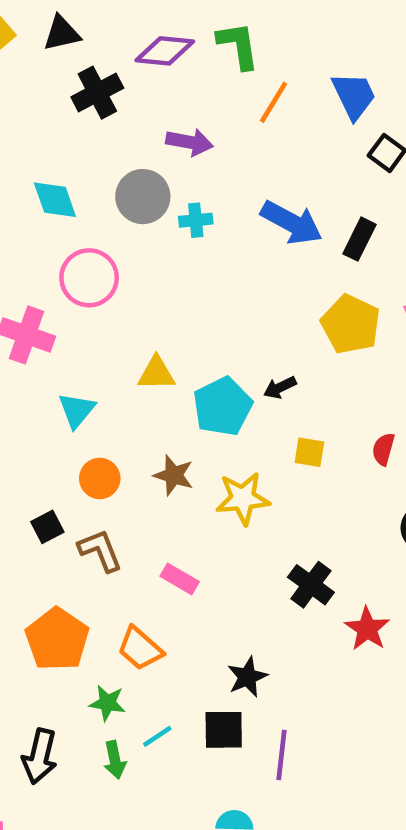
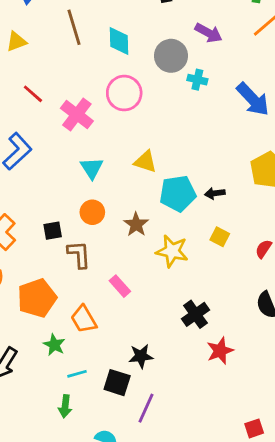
cyan triangle: (77, 410) -> (92, 168), turned -30
green arrow: (115, 760) -> (65, 406), moved

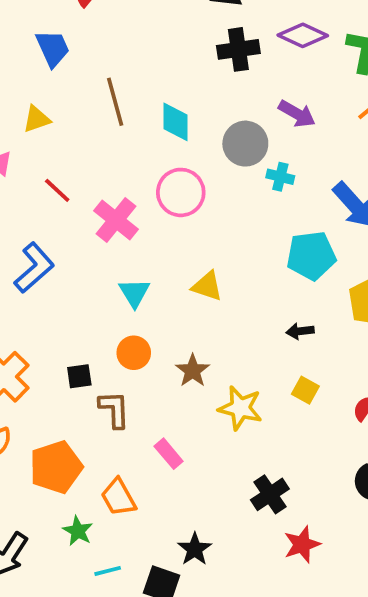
cyan pentagon: (178, 194) -> (311, 256), moved
black star: (141, 356) -> (195, 549), turned -30

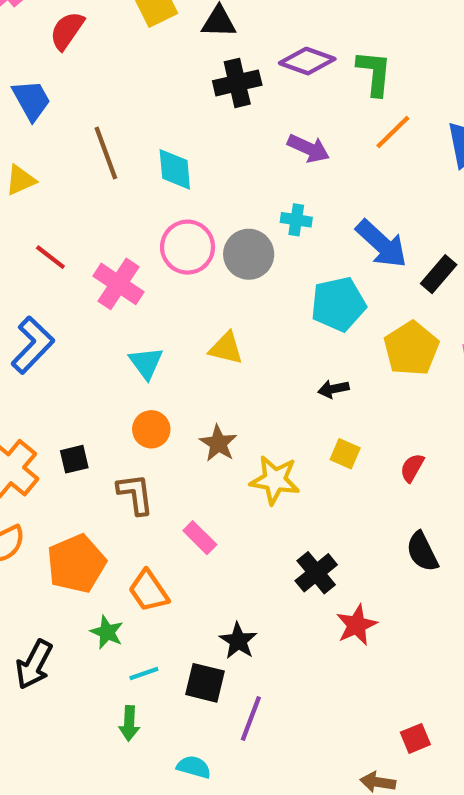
gray circle: (245, 144) -> (249, 254), moved
black square: (79, 376) -> (74, 459), moved

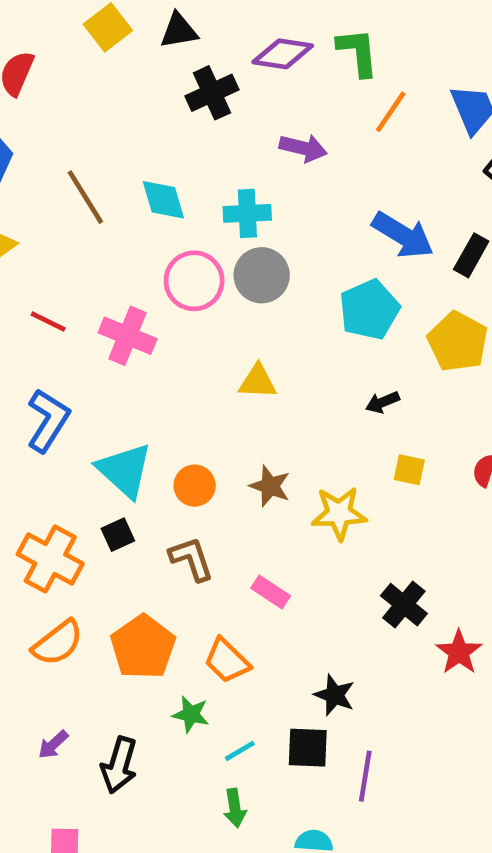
cyan cross: (296, 220) -> (247, 213), moved, size x1.4
cyan triangle: (146, 363) -> (125, 470), moved, size x1.5

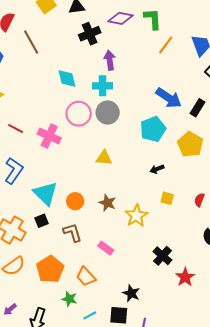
purple arrow: (303, 148) -> (110, 60), moved, turned -114
brown line: (85, 197) -> (31, 42), moved
yellow star: (339, 513) -> (136, 216), turned -30

